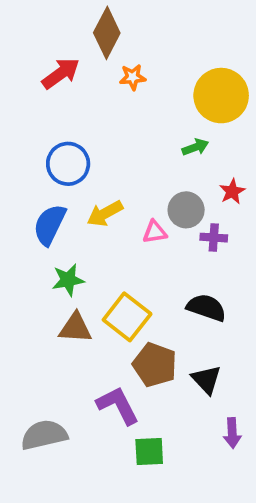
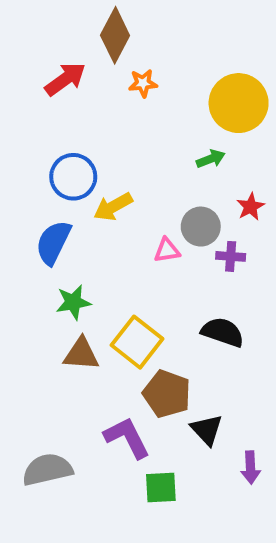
yellow arrow: (105, 214) -> (113, 207), moved
black triangle: (206, 380) -> (207, 430), moved

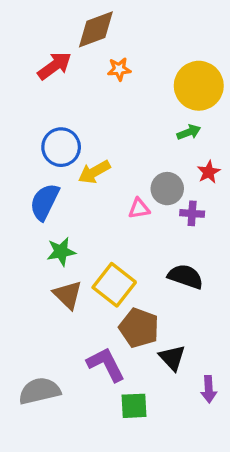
brown diamond: (115, 35) -> (96, 29), turned 42
green arrow: (211, 159) -> (189, 132), moved
brown triangle: (81, 354) -> (68, 295), turned 40

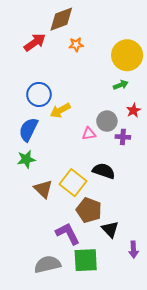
green star: (61, 252) -> (26, 159), moved
black semicircle: (185, 276) -> (104, 171), moved
gray semicircle: (40, 391) -> (47, 264), moved
green square: (134, 406) -> (86, 260), size x1.4

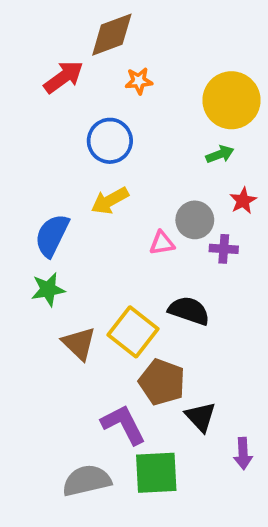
blue circle: (39, 94) -> (110, 141), moved

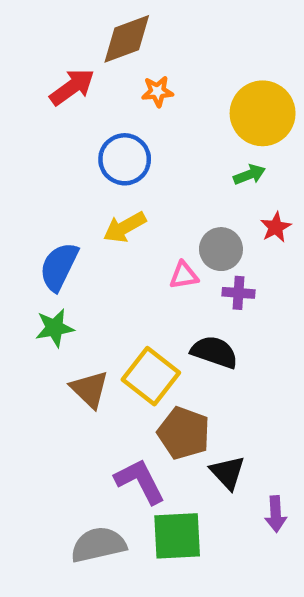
purple cross: (224, 249) -> (238, 293), moved

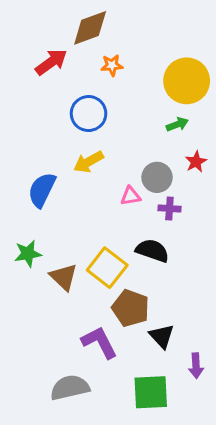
green star: (55, 328) -> (28, 254), moved
green square: (177, 536) -> (151, 392), moved

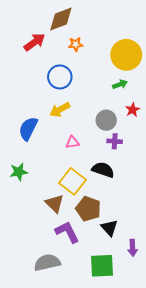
pink triangle: (131, 196) -> (72, 142), moved
brown triangle: (64, 277) -> (55, 204), moved

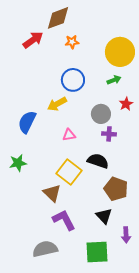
blue circle: (60, 77) -> (73, 80), moved
brown pentagon: (88, 209) -> (116, 189), moved

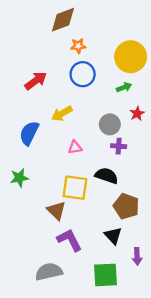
red arrow: (33, 40) -> (36, 81), moved
blue circle: (73, 80) -> (83, 74), moved
yellow square: (69, 172) -> (75, 188), turned -30

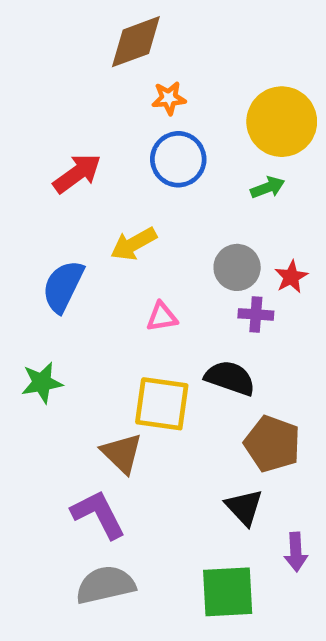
red star: (137, 113) -> (291, 277), moved
purple L-shape: (69, 240) -> (98, 514), moved

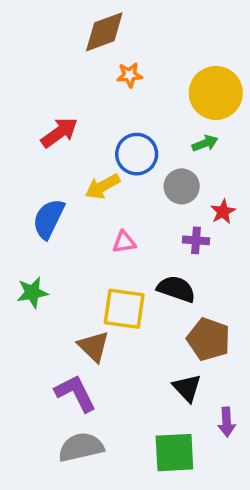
blue circle: (178, 159) -> (137, 154), moved
gray circle: (237, 267) -> (182, 186), moved

